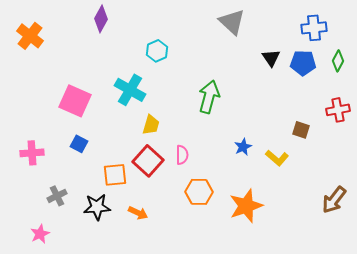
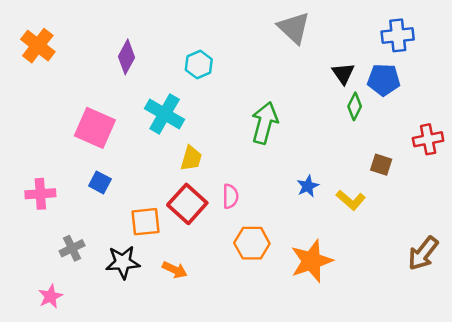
purple diamond: (101, 19) -> (127, 57), moved
green diamond: (338, 61) -> (355, 106), moved

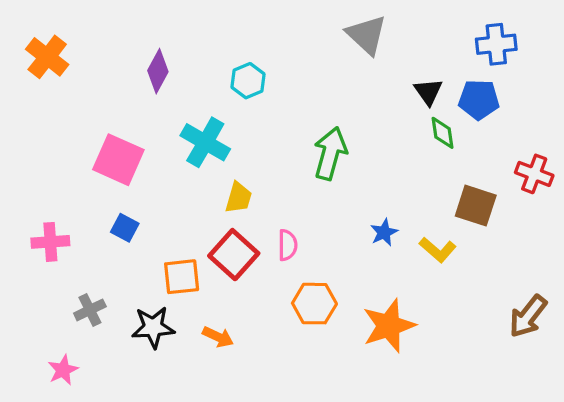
green diamond: (355, 106) -> (442, 133), turned -36
red cross: (428, 139) -> (534, 174), turned 32
brown square: (381, 165) -> (476, 206), size x1.5

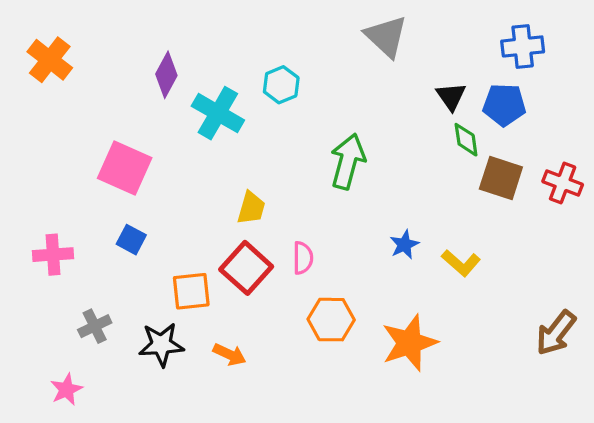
cyan hexagon: (248, 81) -> (281, 85), moved
cyan cross: (205, 142) -> (218, 113), moved
brown square: (476, 206) -> (501, 178), moved

